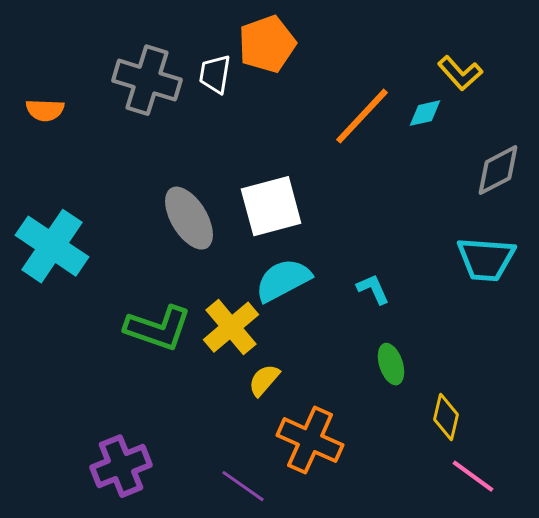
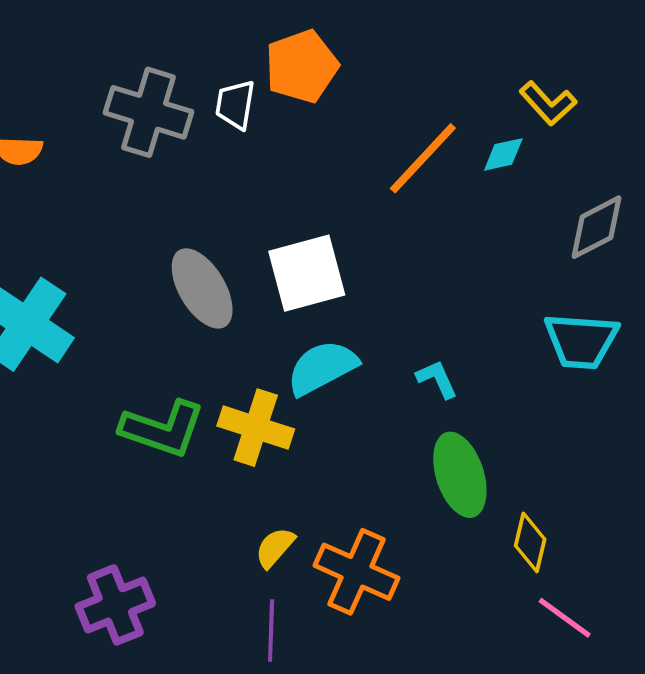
yellow cross: (231, 327) -> (256, 428), turned -32
green ellipse: (391, 364) -> (460, 475), size x1.6
yellow semicircle: (264, 380) -> (275, 548), moved
purple line: (243, 486) -> (271, 630), turned 57

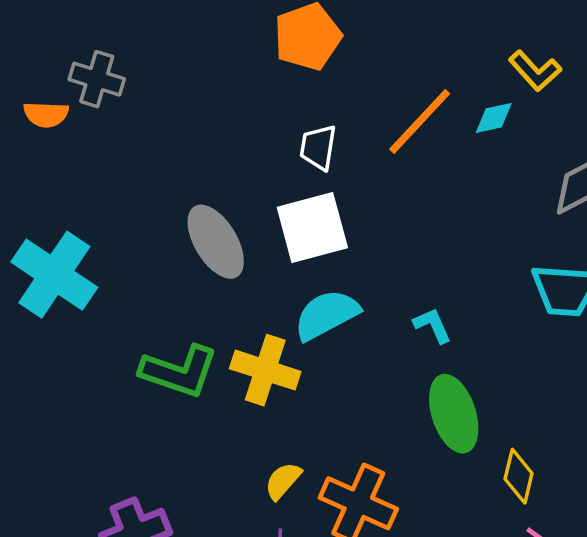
white trapezoid: (235, 105) -> (318, 147), moved
gray cross: (149, 112) -> (97, 79), moved, size x0.7

